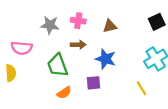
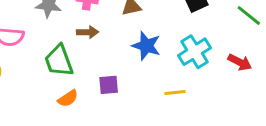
blue star: (106, 59) -> (146, 46), moved
yellow line: (141, 88) -> (175, 92), turned -64

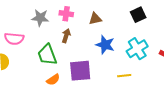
brown arrow: (88, 32) -> (66, 36), turned -72
purple square: (109, 85) -> (80, 71), size x1.6

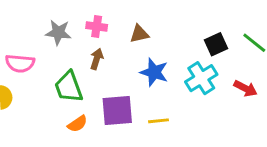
black square: (138, 15) -> (216, 44), moved
yellow line: (124, 76) -> (159, 121), moved

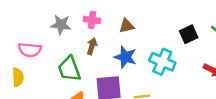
blue star: (154, 72) -> (125, 57), moved
cyan cross: (201, 78) -> (162, 62), moved, turned -35

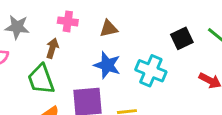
gray star: (61, 25) -> (17, 27), moved
brown arrow: (92, 46) -> (52, 48), moved

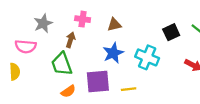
gray star: (17, 27) -> (43, 23), turned -30
blue star: (107, 65) -> (113, 53), turned 30

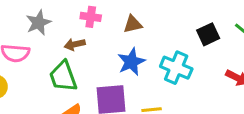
brown arrow: (70, 40) -> (75, 44), turned -120

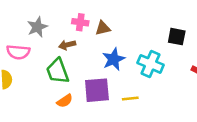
brown triangle: (133, 24) -> (103, 28), moved
black square: (208, 34) -> (177, 37), turned 36

